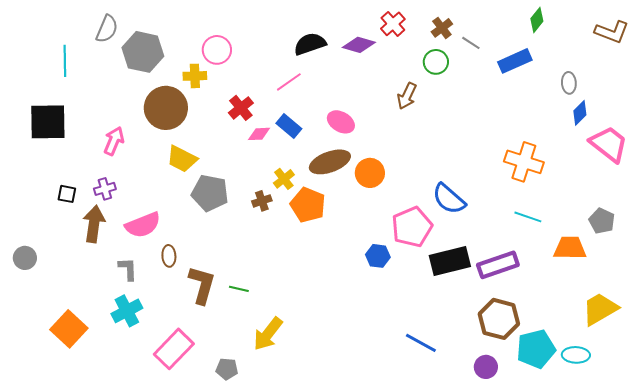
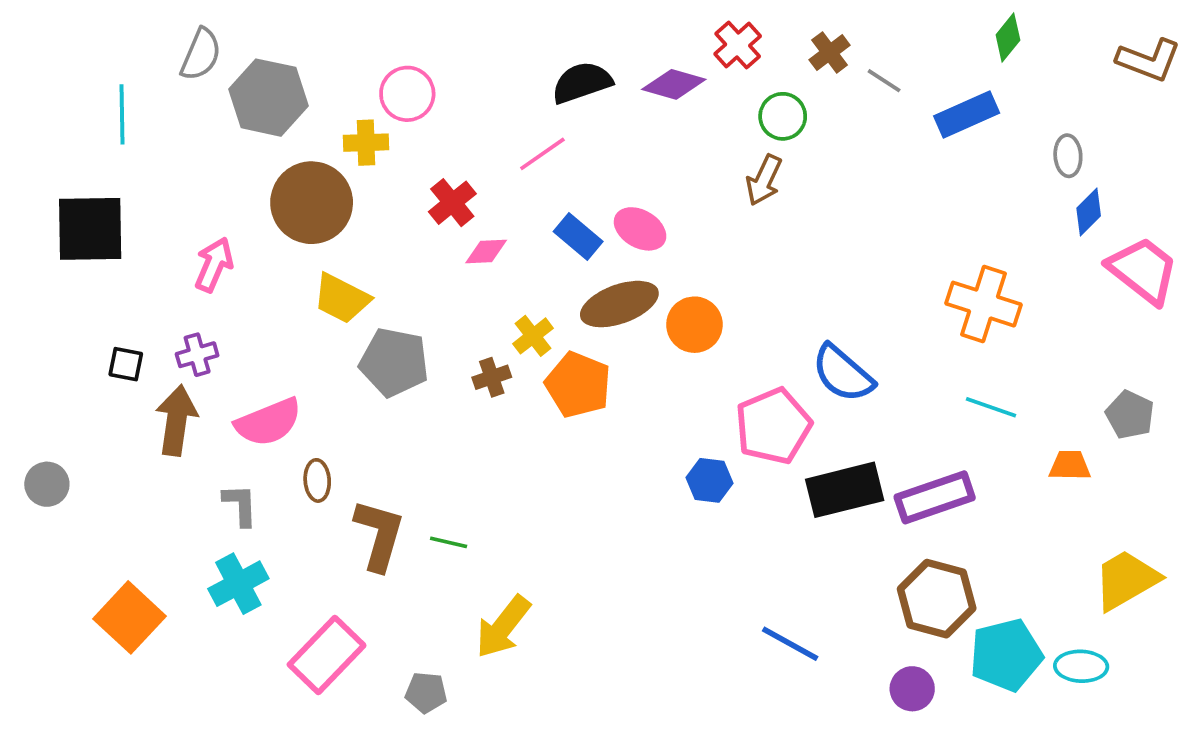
green circle: (436, 62) -> (783, 116), moved
blue rectangle: (289, 126) -> (578, 236), moved
orange trapezoid: (570, 248) -> (1070, 465), size x0.7

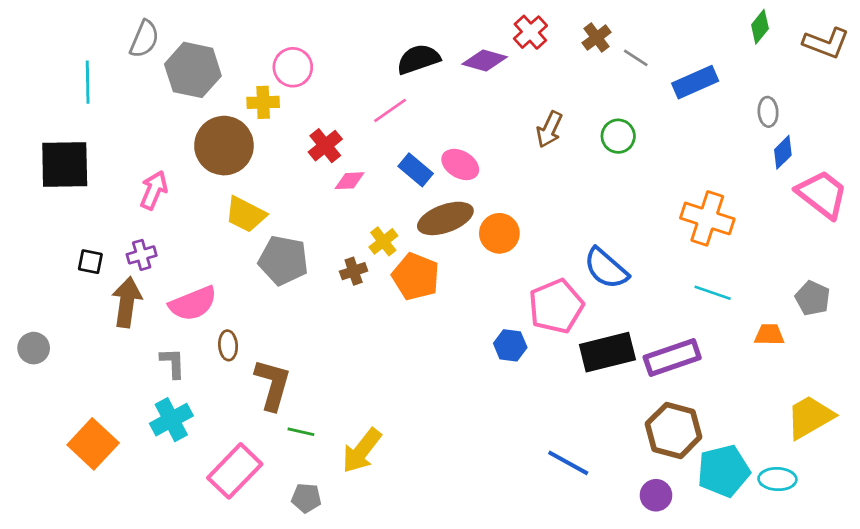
green diamond: (1008, 37) -> (760, 27), moved
green circle: (783, 116) -> (618, 136), moved
green line: (449, 542) -> (301, 432), moved

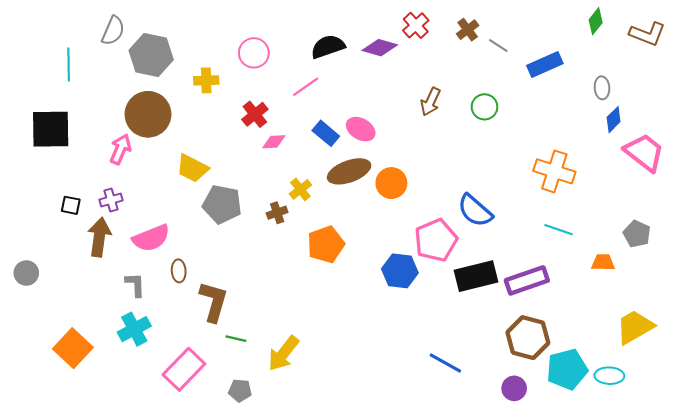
pink circle: (293, 67) -> (254, 53), moved
brown circle: (224, 146) -> (148, 114), moved
orange pentagon: (416, 277) -> (326, 244), moved, turned 30
blue hexagon: (510, 345) -> (400, 271), size x1.4

